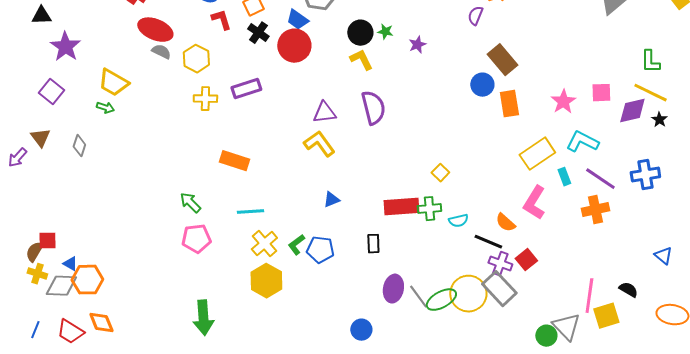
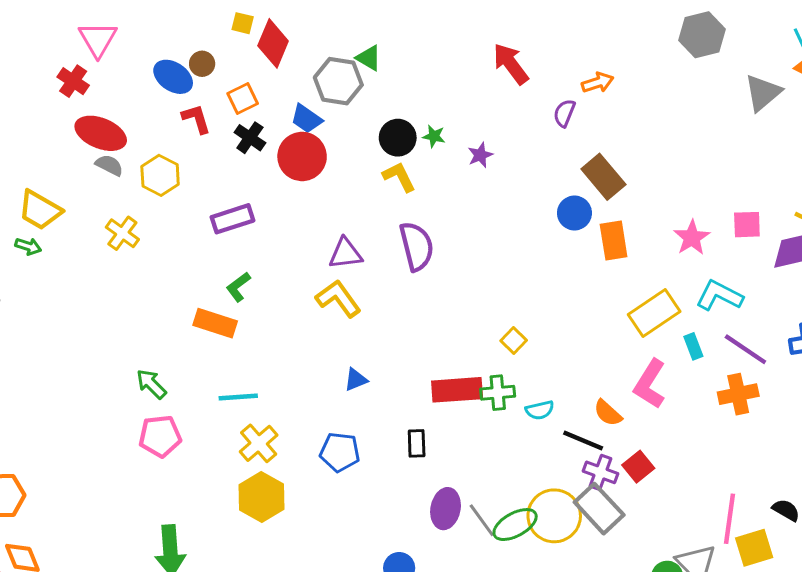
yellow cross: (205, 99) -> (122, 233), moved, turned 35
green L-shape: (296, 245) -> (238, 287), moved

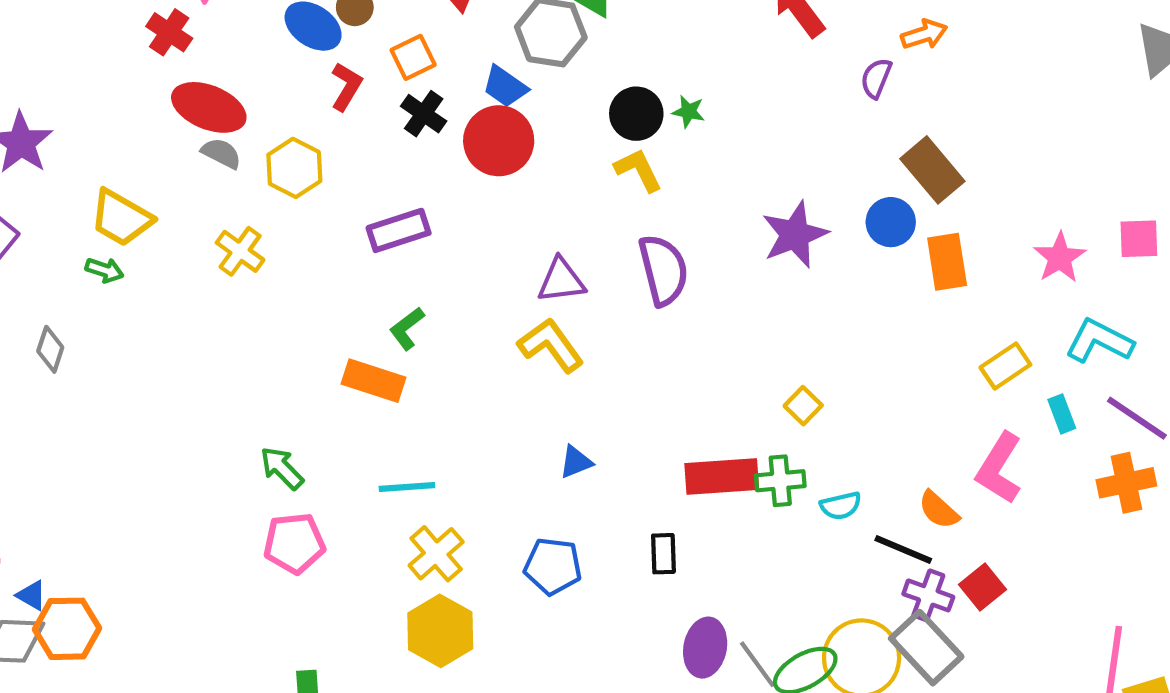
red L-shape: (196, 119) -> (346, 87), turned 48
purple star: (480, 155) -> (795, 235), moved, size x1.8
yellow rectangle: (654, 313) -> (1005, 366), size x0.7

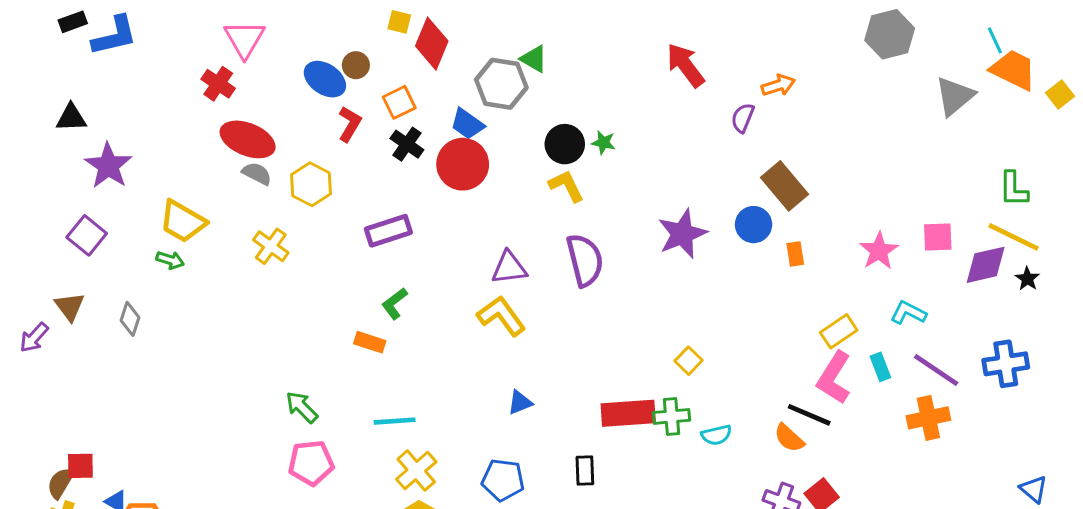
orange rectangle: (947, 262) -> (795, 254), size x0.6
cyan L-shape: (1099, 341) -> (908, 313), size x0.7
orange rectangle: (374, 381) -> (370, 342), size x0.7
pink L-shape: (999, 468) -> (834, 378), moved
black line: (903, 550) -> (809, 415), moved

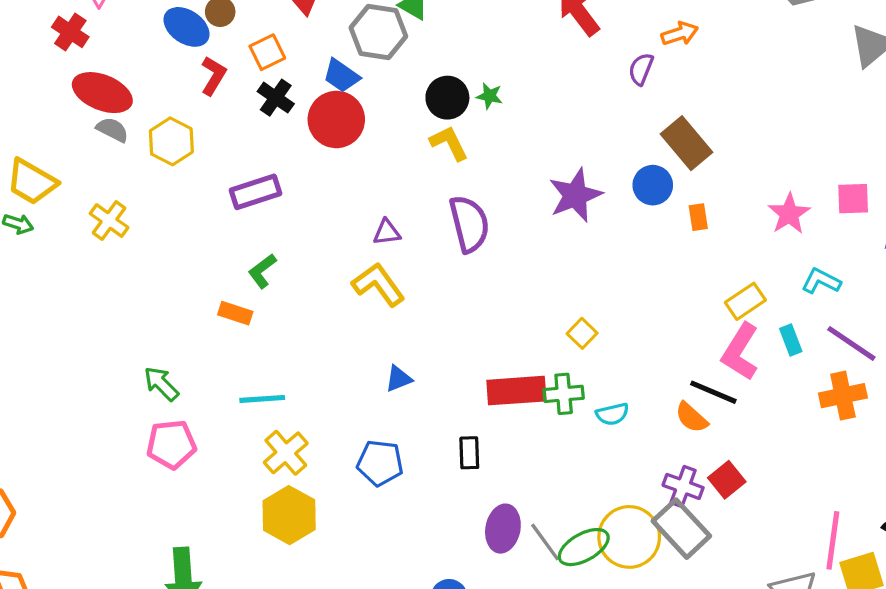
yellow cross: (271, 246) -> (109, 221), moved
purple triangle: (509, 268) -> (387, 232), size x0.7

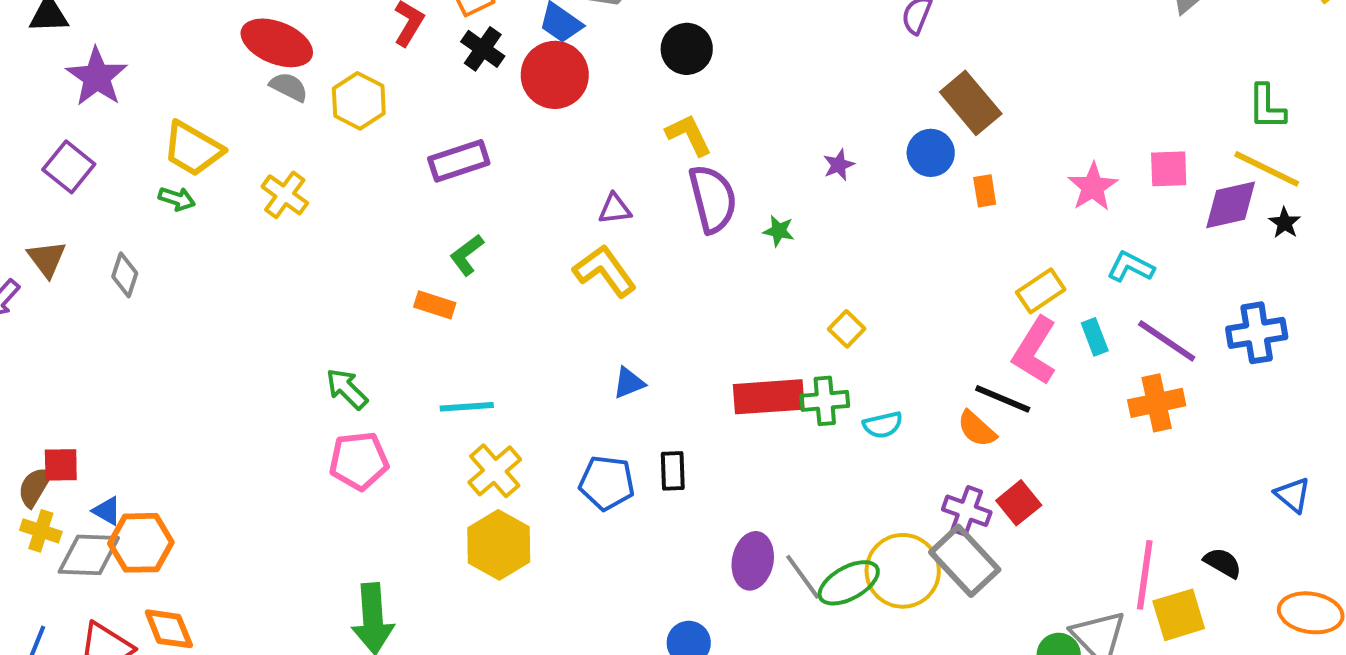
green star: (489, 96) -> (779, 231), moved
yellow L-shape: (449, 143) -> (689, 135), moved
purple star: (575, 195) -> (839, 165), size x0.5
black rectangle: (469, 453) -> (673, 471), moved

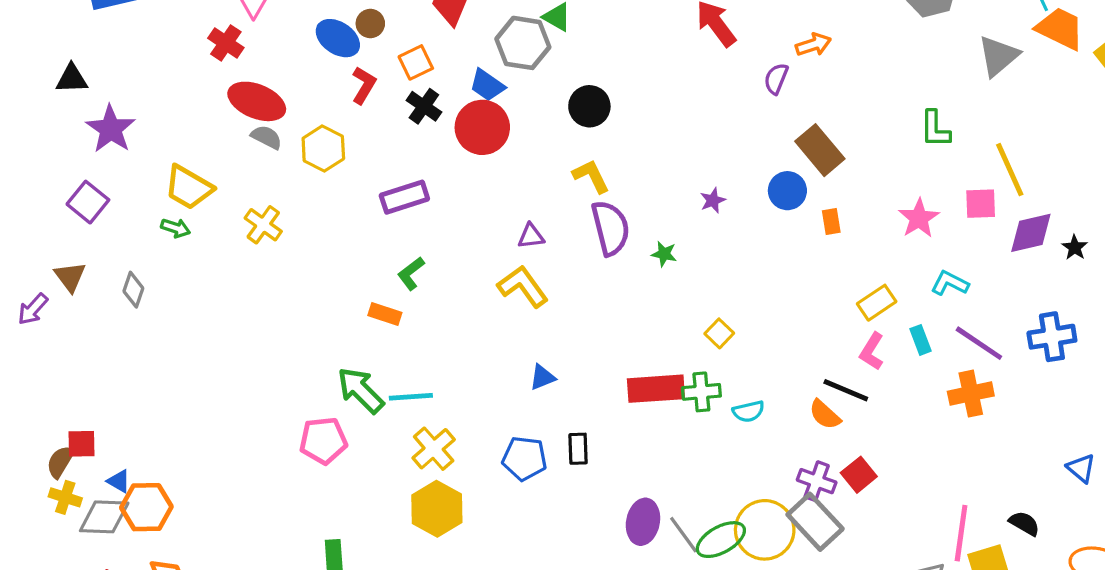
green L-shape: (1267, 107) -> (935, 129), moved
yellow line: (1267, 169) -> (1010, 170), moved, turned 40
pink L-shape: (1035, 351) -> (872, 351), size x0.7
green arrow: (347, 389) -> (361, 390), moved, size x1.4

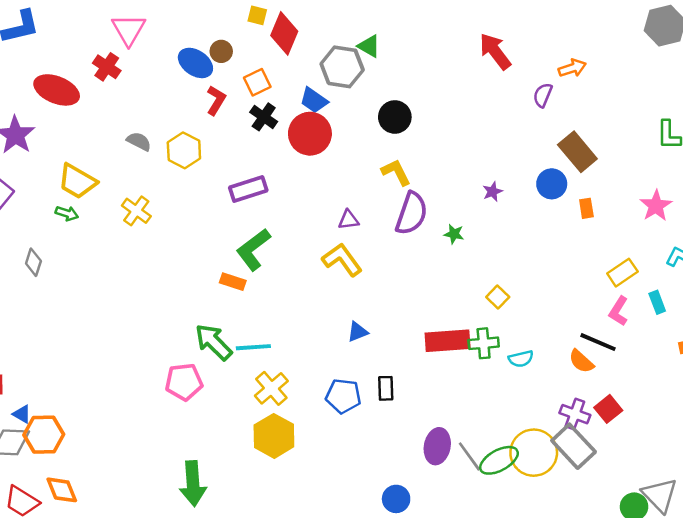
red ellipse: (257, 101) -> (57, 90), moved
purple semicircle: (611, 228) -> (412, 213), turned 33
green L-shape: (411, 273) -> (253, 249), size x1.6

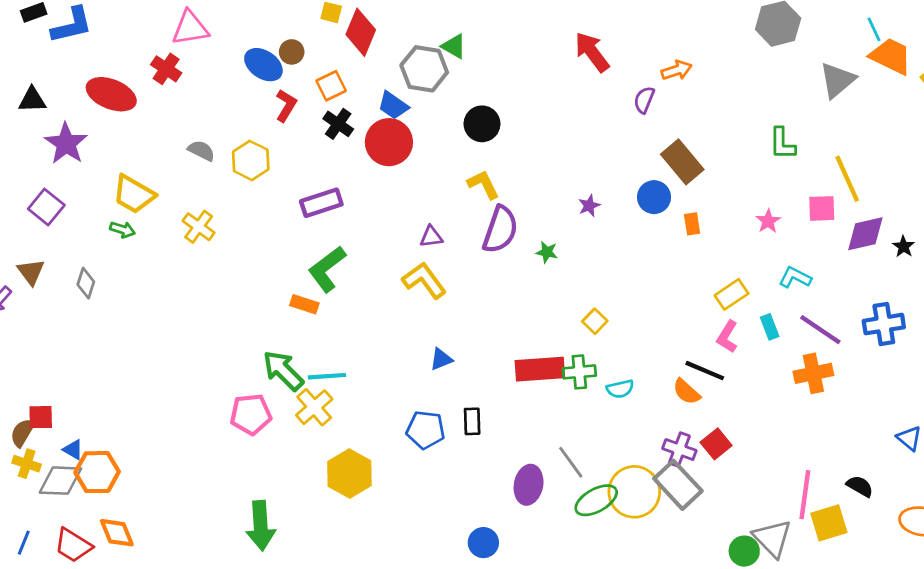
pink triangle: (129, 30) -> (190, 28), turned 51
pink star: (656, 206) -> (768, 221), size x0.7
yellow cross: (271, 388) -> (314, 407), moved
gray line: (469, 456) -> (571, 462), moved

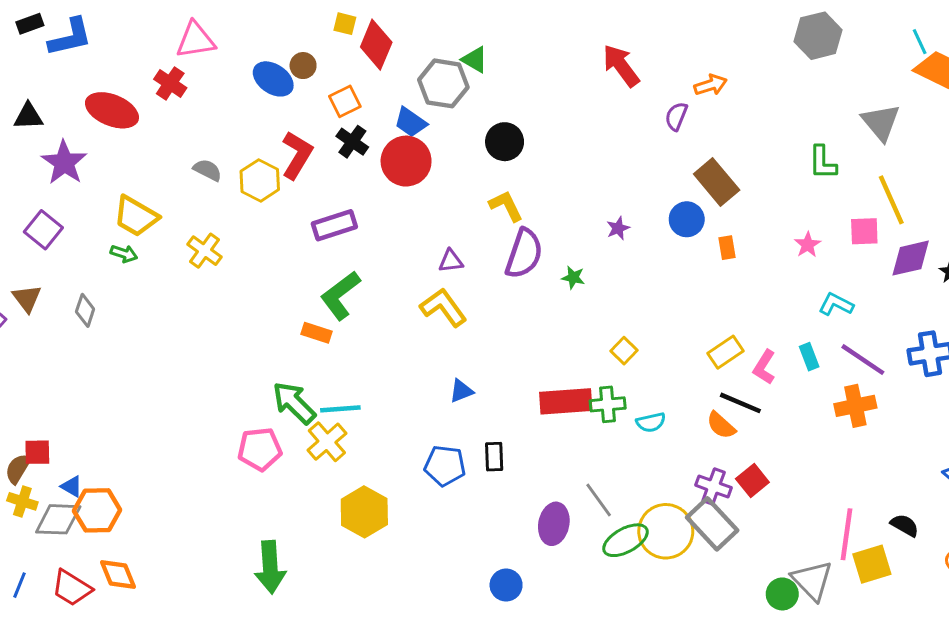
gray triangle: (837, 80) -> (881, 122), moved, turned -30
red L-shape: (286, 105) -> (297, 155), moved, size x1.4
yellow rectangle: (732, 294) -> (726, 352), moved

